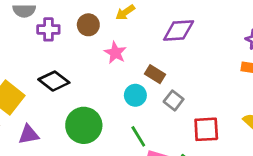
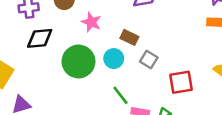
black diamond: (54, 81) -> (40, 38), moved, turned -36
green circle: (84, 125) -> (78, 62), moved

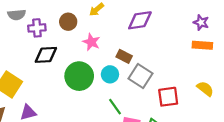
gray square: (149, 59) -> (141, 76), size x1.5

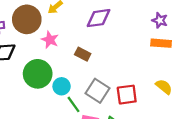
brown circle: (68, 22) -> (27, 19), size x1.6
cyan circle: (110, 74) -> (62, 86), moved
gray square: (141, 76) -> (97, 91), moved

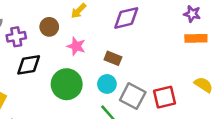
brown circle: (27, 19) -> (49, 27), size x0.6
cyan circle: (62, 86) -> (107, 84), moved

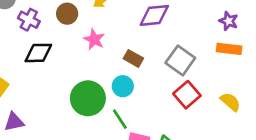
purple cross: (16, 37) -> (29, 20), turned 30
green circle: (67, 84) -> (88, 98), moved
gray square: (133, 96) -> (180, 60), moved
red square: (164, 97) -> (187, 95), moved, turned -35

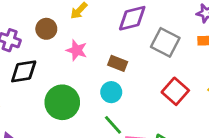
gray square: (180, 60) -> (165, 42), moved
green circle: (88, 98) -> (62, 102), moved

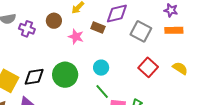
brown rectangle: (118, 63) -> (98, 28), moved
black diamond: (24, 71) -> (34, 77), moved

